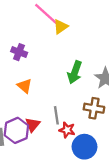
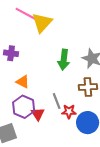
yellow triangle: (61, 27) -> (42, 23), size x1.5
purple hexagon: (16, 130) -> (24, 107), moved

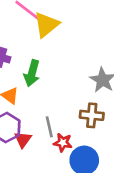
green arrow: (64, 60) -> (32, 73), moved

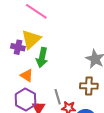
yellow triangle: (46, 25) -> (31, 39), moved

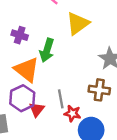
yellow triangle: (31, 39) -> (78, 24), moved
orange triangle: (27, 75) -> (27, 70), size x1.6

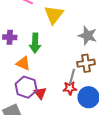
orange triangle: (27, 70) -> (23, 63), size x0.7
gray line: (61, 99) -> (72, 77), moved, turned 42

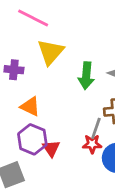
yellow triangle: (54, 15) -> (51, 52), moved
green arrow: (35, 43) -> (86, 76), moved

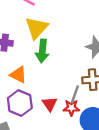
green arrow: (86, 76) -> (42, 51), moved
red triangle: (51, 148) -> (50, 104), moved

